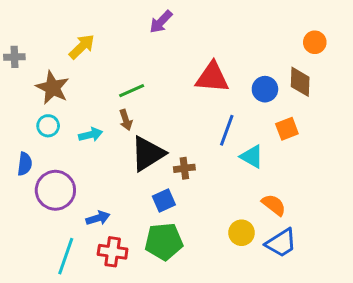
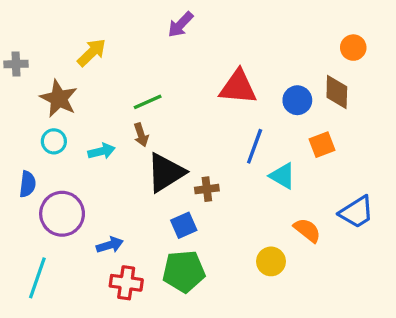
blue trapezoid: (281, 243) -> (357, 212), moved
cyan line: (66, 256) -> (37, 278), moved

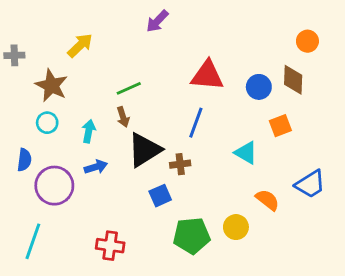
blue line: (255, 146) -> (196, 123), moved
cyan arrow: (102, 151) -> (89, 131), turned -65
blue arrow: (110, 245) -> (96, 167), moved
green pentagon: (184, 271) -> (192, 236), moved

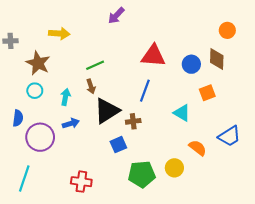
yellow arrow: (80, 45) -> (59, 34), turned 48

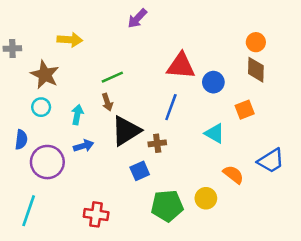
orange circle: (227, 30) -> (256, 42), moved
blue circle: (191, 64) -> (213, 82), moved

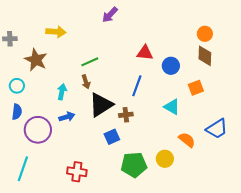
red triangle: (181, 66) -> (145, 53), size x0.7
cyan circle: (41, 107) -> (17, 86), moved

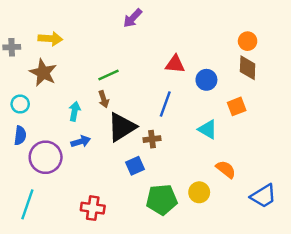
yellow arrow: (56, 32) -> (50, 39), moved
blue trapezoid: (217, 129) -> (263, 196), moved

